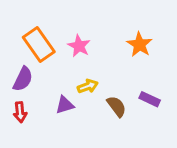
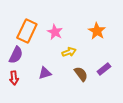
orange rectangle: (39, 44) -> (27, 31), turned 60
yellow arrow: (88, 86) -> (69, 52), moved
purple rectangle: (150, 99) -> (104, 69), turned -64

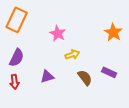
orange rectangle: (27, 31) -> (17, 20), moved
orange star: (97, 31) -> (113, 32), moved
purple rectangle: (104, 69) -> (109, 72), turned 64

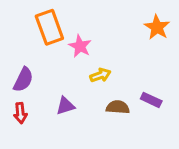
orange rectangle: (17, 20) -> (49, 27), moved, turned -45
orange star: (113, 32) -> (157, 27), moved
brown semicircle: (85, 78) -> (118, 107), turned -49

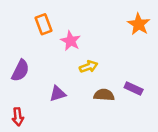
orange rectangle: (49, 27) -> (44, 24), size x0.7
red arrow: (20, 113) -> (18, 117), moved

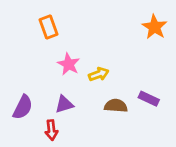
pink star: (71, 41) -> (69, 64), moved
purple semicircle: (20, 71) -> (23, 107), moved
red arrow: (18, 117) -> (51, 130), moved

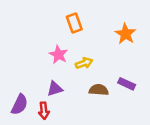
orange rectangle: (49, 27) -> (74, 23), moved
orange star: (154, 27) -> (125, 34), moved
purple semicircle: (23, 107) -> (19, 105), moved

